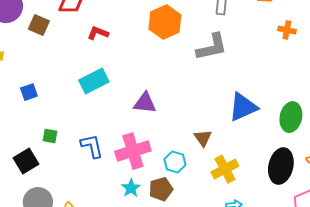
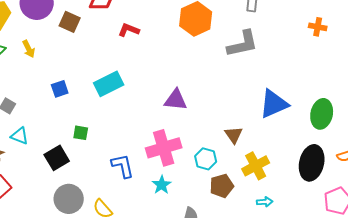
cyan rectangle: (94, 81) -> (109, 84), moved
blue L-shape: (92, 146) -> (123, 166), moved
brown pentagon: (161, 189) -> (222, 186), moved

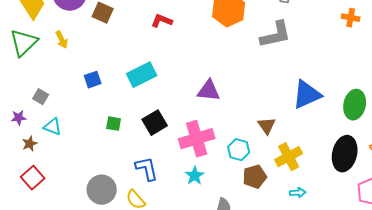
black square: (57, 158) -> (155, 123), moved
blue L-shape: (123, 166) -> (147, 169), moved

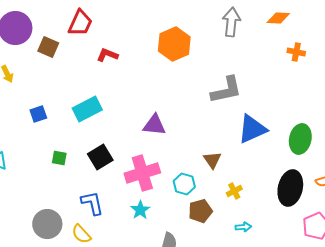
gray L-shape: (276, 35) -> (226, 90), moved
yellow cross: (289, 157) -> (234, 191), size x0.6

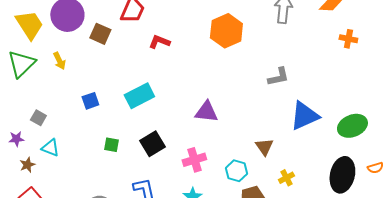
gray L-shape: (226, 90) -> (278, 77), size x0.7
green ellipse: (300, 139) -> (352, 126), turned 56
pink cross: (142, 173) -> (194, 160), size x0.7

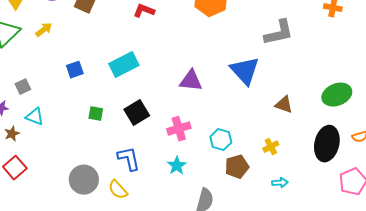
yellow arrow: (59, 61) -> (44, 30), turned -102
gray L-shape: (278, 77) -> (279, 33), moved, size x1.4
blue triangle: (304, 116) -> (245, 71), moved, turned -48
gray square: (38, 118) -> (23, 87), turned 35
brown triangle: (264, 147) -> (284, 105), moved, turned -36

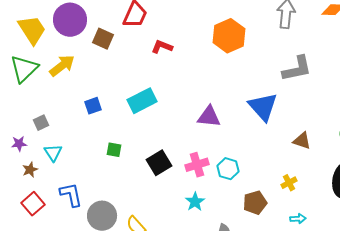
yellow arrow: (44, 30) -> (62, 66), size x1.5
black square: (137, 113) -> (159, 163), moved
cyan triangle: (35, 117) -> (53, 153), turned 36
cyan hexagon: (221, 140) -> (228, 169), moved
blue L-shape: (129, 159) -> (71, 195), moved

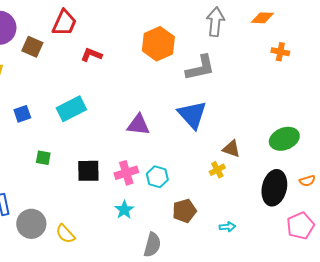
gray L-shape: (297, 69) -> (200, 68), moved
black square: (159, 163) -> (88, 171), turned 30
yellow cross: (289, 183) -> (217, 170), moved

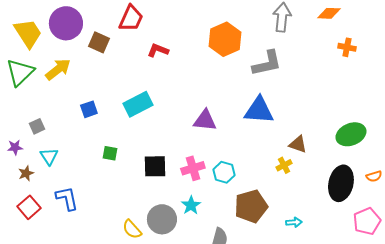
blue triangle: (192, 115) -> (259, 110), turned -44
brown pentagon: (184, 211) -> (251, 206), size x1.4
gray circle: (31, 224) -> (162, 219), moved

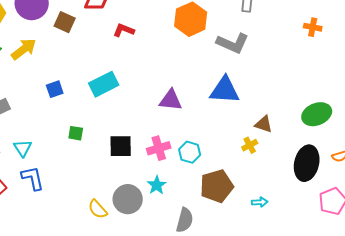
gray L-shape: (267, 63) -> (233, 43), turned 36
cyan triangle: (49, 156) -> (23, 148), moved

